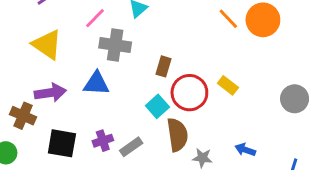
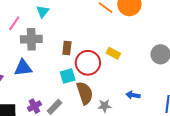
cyan square: (157, 106) -> (68, 76), turned 35

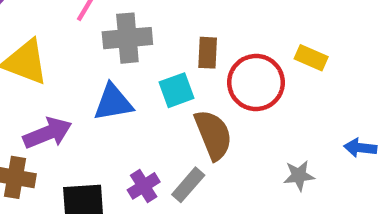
cyan square: (68, 76) -> (176, 90), moved
brown semicircle: (85, 93) -> (213, 135), moved

